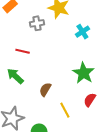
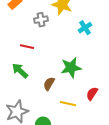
green star: (84, 73) -> (71, 68), moved, turned 30
yellow line: (65, 110) -> (68, 104), turned -49

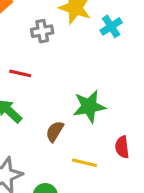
cyan cross: (85, 28) -> (111, 26), moved
red semicircle: (92, 94) -> (122, 147), turned -40

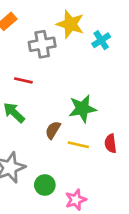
gray cross: (42, 31) -> (42, 44), size x1.4
yellow line: (84, 163) -> (78, 145), moved

